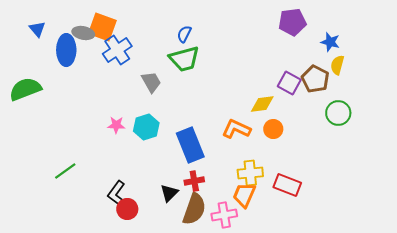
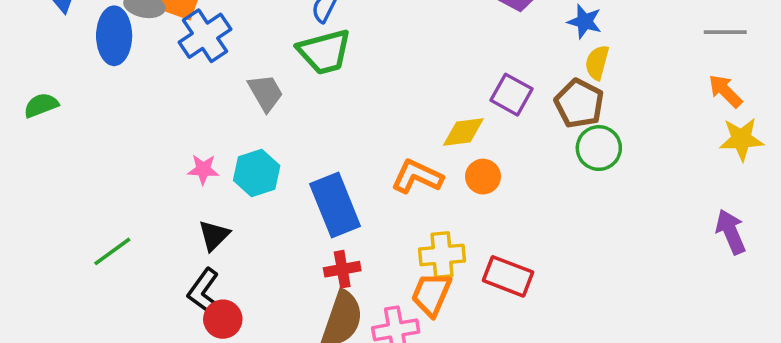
brown pentagon: (315, 79) -> (579, 103), moved
green semicircle: (25, 89) -> (41, 105), size x0.6
black triangle: (169, 193) -> (214, 235), moved

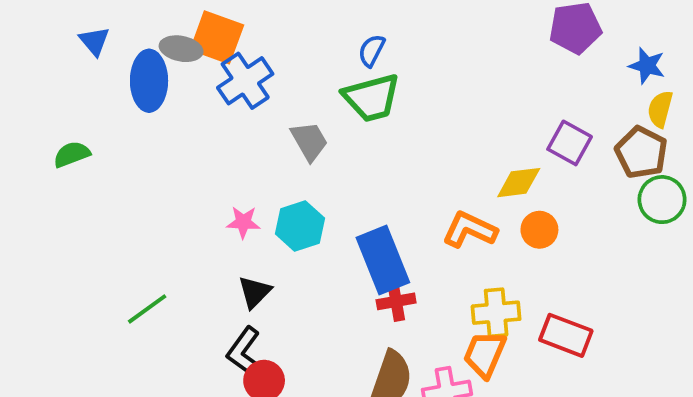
red cross: (342, 269) -> (396, 301), moved

